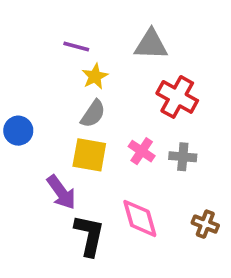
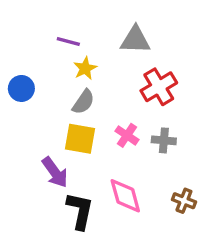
red cross: (177, 97) -> (159, 87), turned 30
blue circle: (18, 131) -> (21, 88), moved

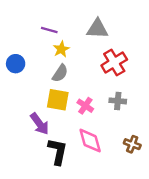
pink cross: (127, 135) -> (85, 106), moved

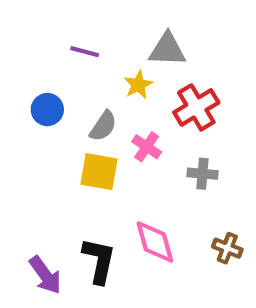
yellow star: (61, 49) -> (138, 85), moved
blue circle: (16, 64) -> (47, 110), moved
pink cross: (85, 106) -> (147, 147), moved
purple arrow: (40, 124) -> (45, 275), moved

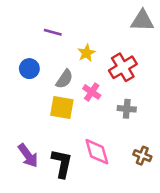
gray triangle: (167, 50) -> (142, 21), moved
purple arrow: (45, 275) -> (28, 156), moved

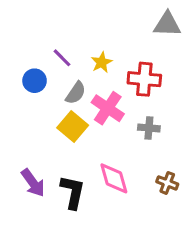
purple line: (53, 32) -> (62, 58), moved, turned 30
red cross: (123, 67) -> (144, 79), turned 36
pink cross: (92, 92) -> (108, 108), size x1.5
yellow square: (62, 108) -> (73, 126), turned 30

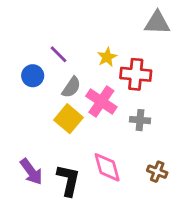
yellow star: (102, 62) -> (107, 57), moved

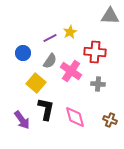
purple line: (58, 54) -> (50, 38), moved, turned -72
yellow star: (107, 57) -> (70, 32), moved
yellow square: (68, 119) -> (36, 83), moved
black L-shape: (68, 180) -> (46, 109), moved

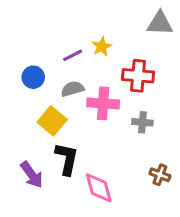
gray semicircle: (50, 61) -> (73, 89), turned -140
pink cross: (71, 71) -> (103, 103), turned -30
pink diamond: (75, 117) -> (99, 188), moved

